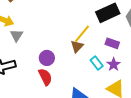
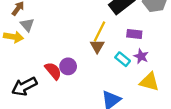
gray triangle: (17, 35) -> (27, 25), moved
red semicircle: (45, 77) -> (53, 71), moved

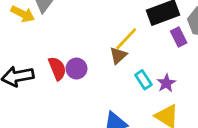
purple rectangle: (134, 34) -> (179, 37), moved, turned 40

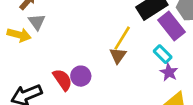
purple rectangle: (179, 37) -> (172, 26), size x1.5
cyan rectangle: (143, 80) -> (163, 54), moved

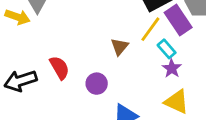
yellow line: (122, 38) -> (150, 29), moved
purple circle: (81, 76) -> (97, 84), moved

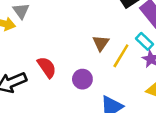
yellow line: (150, 29) -> (121, 56), moved

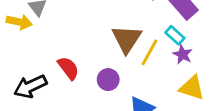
brown triangle: (101, 43) -> (127, 39), size x1.6

